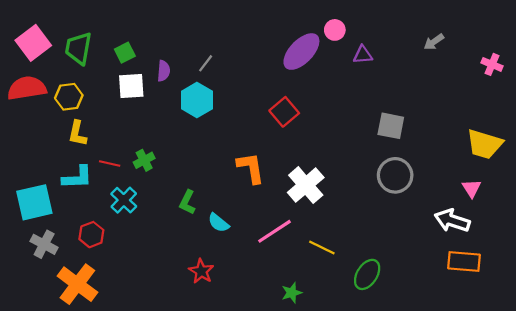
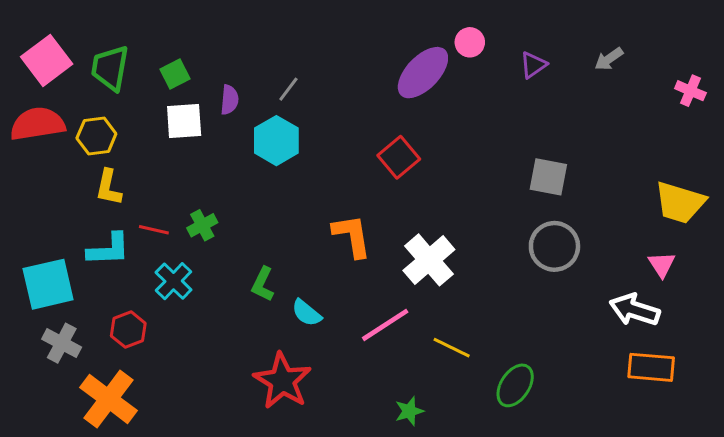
purple triangle: (363, 55) -> (533, 65), moved, turned -30
red star: (201, 271) -> (282, 381), size x1.6

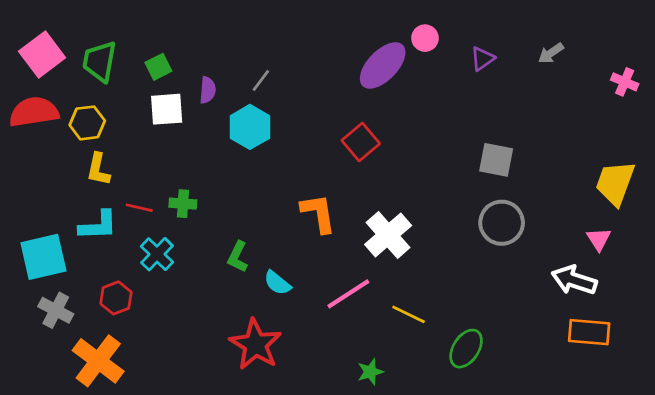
yellow trapezoid: (680, 203) -> (615, 183), turned 93
green cross: (202, 225) -> (183, 204), turned 32

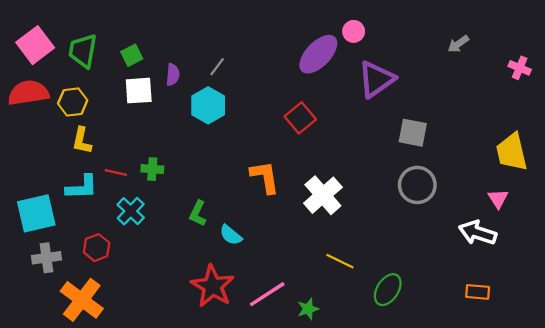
purple triangle: (482, 59) -> (376, 79), moved, size x1.8
yellow trapezoid: (615, 183) -> (512, 152), turned -33
pink line: (348, 294) -> (267, 294), moved
gray cross: (56, 310) -> (47, 258), turned -36
orange rectangle: (589, 332) -> (478, 292), moved, size x0.7

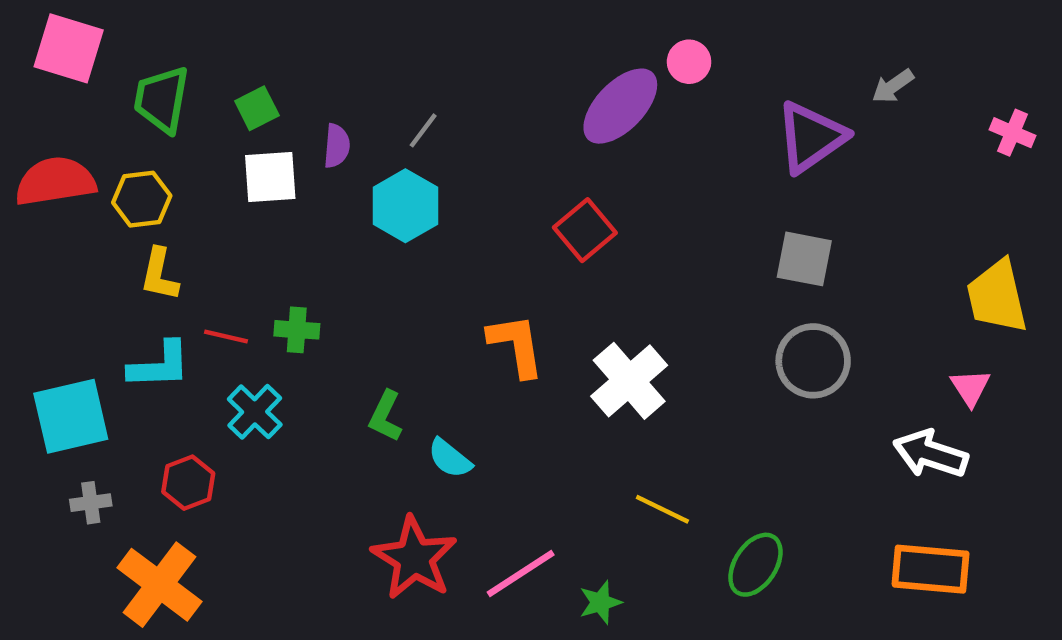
pink square: (35, 45) -> (69, 48), moved, turned -36
purple triangle: (376, 79) -> (811, 137), moved
gray cross: (47, 258) -> (91, 503), size x0.7
orange rectangle: (478, 292) -> (931, 569), size x1.6

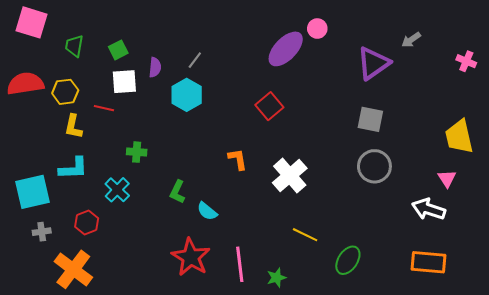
green trapezoid: (162, 99) -> (74, 46), size x0.7
red line: (226, 336) -> (104, 108), moved
orange L-shape: (516, 345) -> (238, 159), size x0.7
pink line: (521, 574) -> (240, 264), turned -64

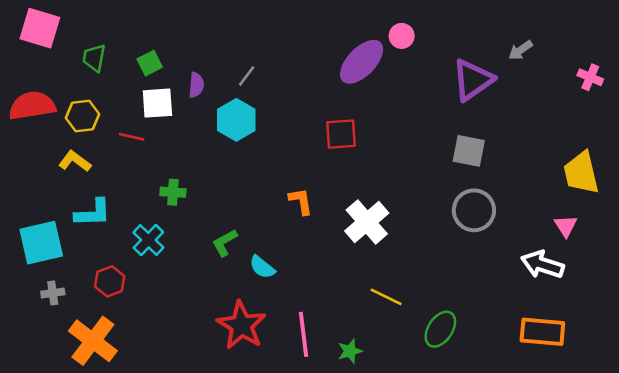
red square: (269, 106) -> (341, 134), turned 36
yellow L-shape: (73, 127) -> (75, 161), moved, turned 115
green L-shape: (177, 192) -> (225, 243), turned 35

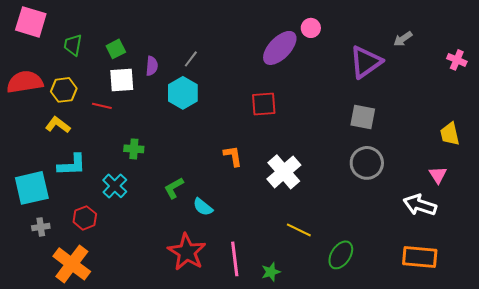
yellow trapezoid: (581, 173) -> (450, 134), size x0.7

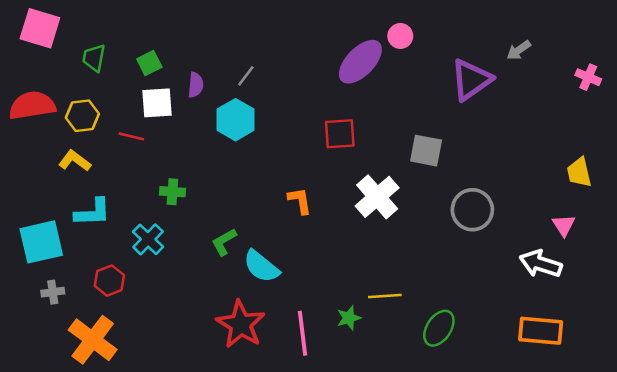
gray square: (363, 117) -> (426, 151), moved
white cross: (284, 172) -> (377, 197), moved
cyan semicircle: (203, 207) -> (261, 266), size x1.4
yellow line: (299, 230) -> (385, 296), turned -30
green star: (271, 272) -> (349, 318), moved

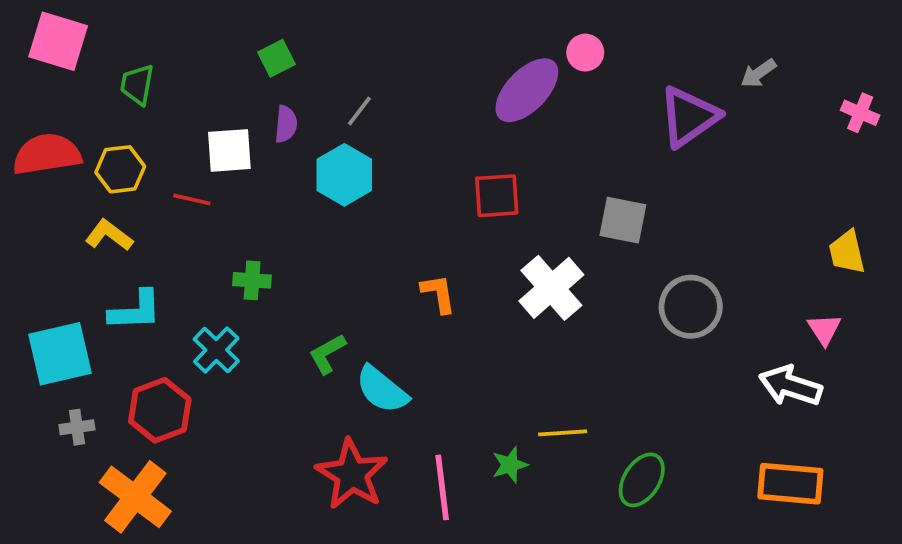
green square: (149, 63) -> (277, 58), moved
red hexagon: (109, 281) -> (160, 410), size x1.4

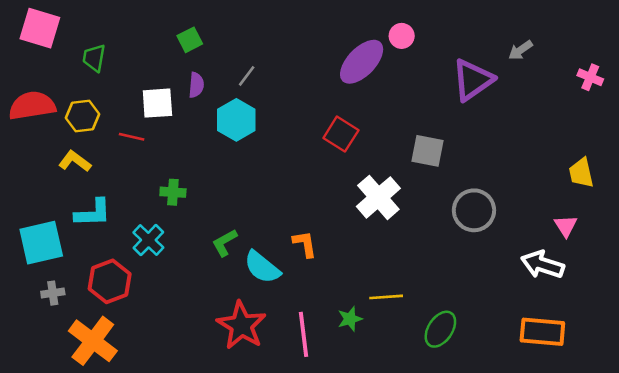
red square: (497, 196) -> (341, 134), turned 36
orange L-shape: (438, 294) -> (305, 244), moved

